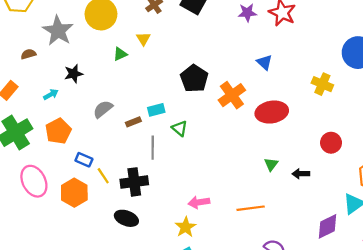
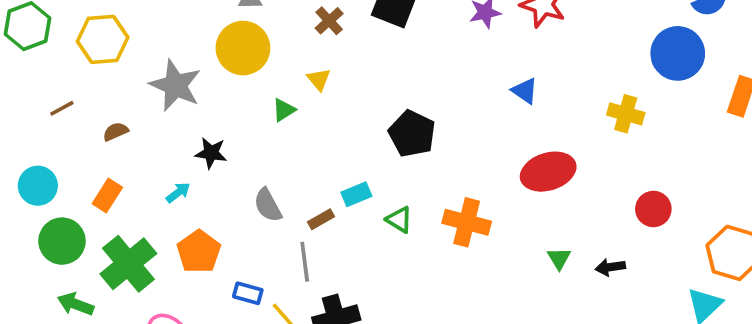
brown semicircle: (28, 54) -> (116, 132), moved
black star: (74, 74) -> (211, 153), turned 30
orange cross: (232, 95) -> (467, 222), moved, turned -32
gray semicircle: (103, 109) -> (268, 205), turned -72
gray line: (153, 148) -> (305, 262), moved

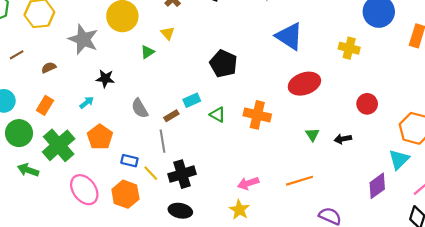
blue triangle: (525, 91) -> (289, 36), size x1.8

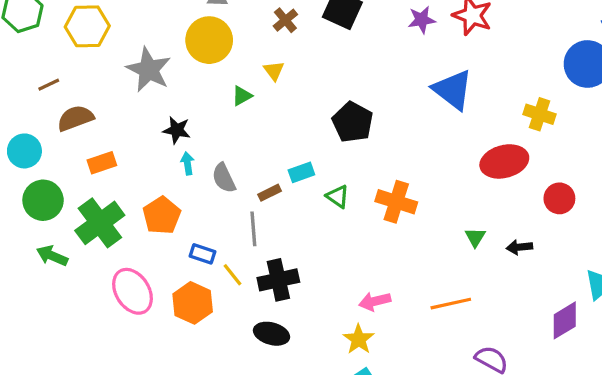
brown semicircle: (49, 68) -> (75, 118), moved, size x1.6
red ellipse: (304, 84) -> (504, 161), moved
cyan arrow: (87, 102) -> (187, 163), moved, turned -64
orange rectangle: (45, 105) -> (102, 163), moved, turned 36

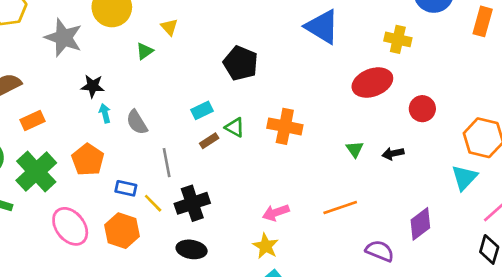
brown rectangle: (270, 193) -> (209, 141), moved
purple diamond: (565, 320) -> (420, 224), moved

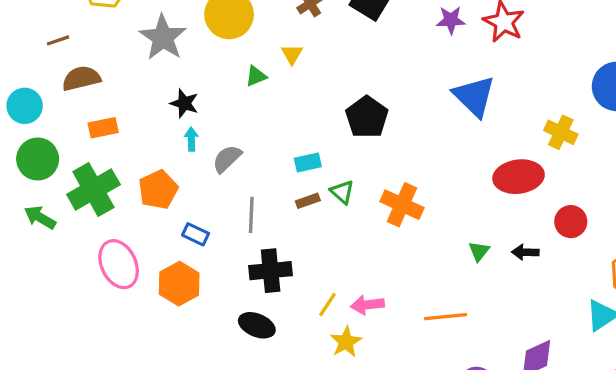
gray semicircle: (137, 122) -> (227, 159), turned 65
black arrow: (393, 154) -> (525, 252), moved
yellow line: (153, 203) -> (328, 305), moved, turned 65

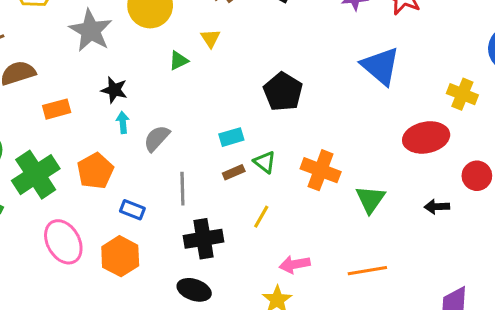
orange rectangle: (103, 128) -> (57, 109), moved
green triangle: (479, 251) -> (370, 199), moved, size x1.5
yellow line: (328, 305) -> (261, 217), moved

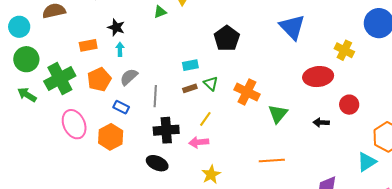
orange rectangle: (57, 109) -> (88, 45), moved
gray semicircle: (157, 138) -> (129, 77), moved
pink arrow: (295, 264) -> (199, 142), moved

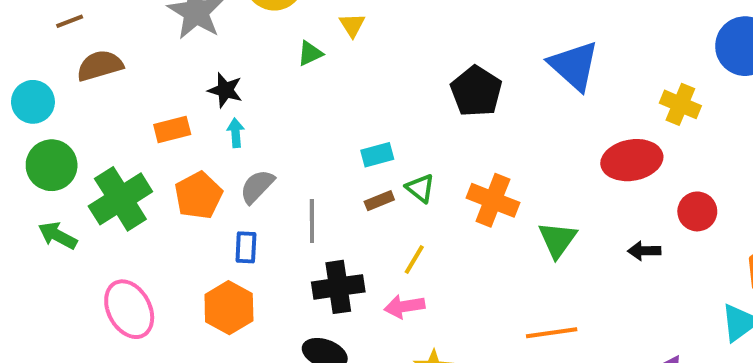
black pentagon: (227, 38) -> (476, 91), moved
blue rectangle: (121, 107) -> (246, 247), turned 70
pink ellipse: (74, 124) -> (129, 309), moved

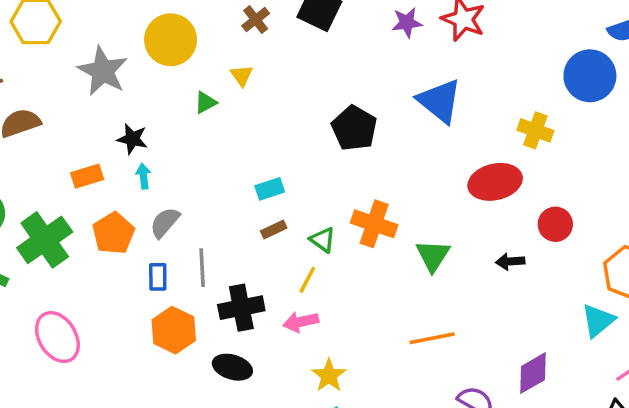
green triangle: (420, 188) -> (323, 240), moved
gray line: (312, 221) -> (202, 268), moved
orange hexagon: (229, 308) -> (174, 330), moved

